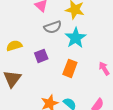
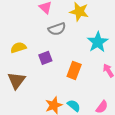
cyan star: (76, 38) -> (98, 42), moved

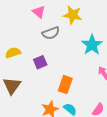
orange rectangle: (74, 70) -> (65, 85), moved

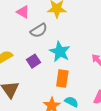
cyan star: (92, 45) -> (60, 52), moved

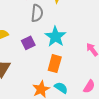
gray semicircle: (39, 30) -> (37, 13), turned -60

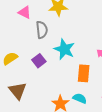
orange rectangle: (55, 64) -> (84, 73), moved

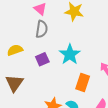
gray semicircle: (42, 30) -> (42, 29), moved

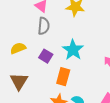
purple square: (42, 59) -> (46, 56), turned -32
orange rectangle: (83, 82) -> (63, 77), moved

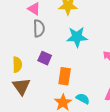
yellow semicircle: (18, 48) -> (17, 65), moved, turned 119
cyan star: (73, 50) -> (77, 37), moved, turned -30

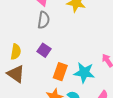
cyan star: (77, 37) -> (84, 73), moved
brown triangle: (21, 86) -> (16, 74), turned -30

